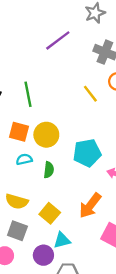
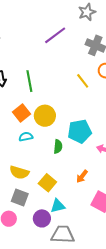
orange square: (19, 132) -> (22, 113), turned 36
green semicircle: (49, 170) -> (58, 147), moved
orange arrow: (90, 206) -> (82, 176), size x0.6

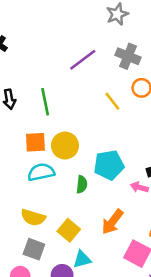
purple line: (55, 35) -> (83, 60), moved
orange square: (22, 113) -> (35, 142), turned 36
cyan semicircle: (26, 137) -> (41, 172), size x1.5
orange arrow: (82, 176) -> (112, 222), size x1.5

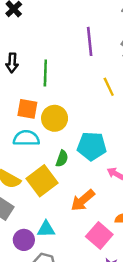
purple line: (83, 60) -> (90, 41), turned -72
yellow square: (69, 230) -> (42, 181), moved, size x1.4

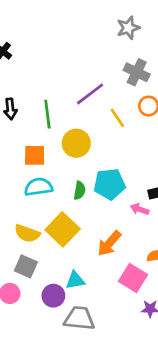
purple line: (90, 41) -> (90, 94), moved, turned 68
yellow circle: (55, 118) -> (76, 143), moved
green semicircle: (62, 159) -> (79, 191), moved

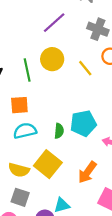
purple line: (90, 94) -> (54, 23), moved
yellow circle: (76, 143) -> (52, 59), moved

